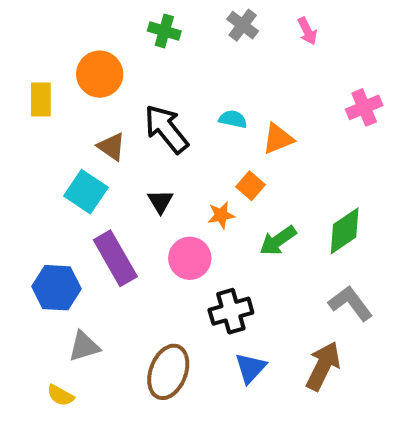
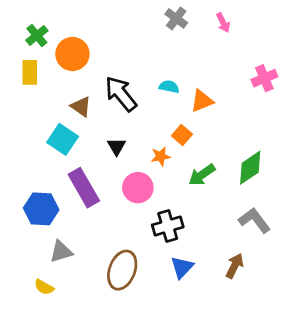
green cross: (164, 31) -> (37, 35), moved, turned 35
brown arrow: (323, 366) -> (235, 266), size x0.7

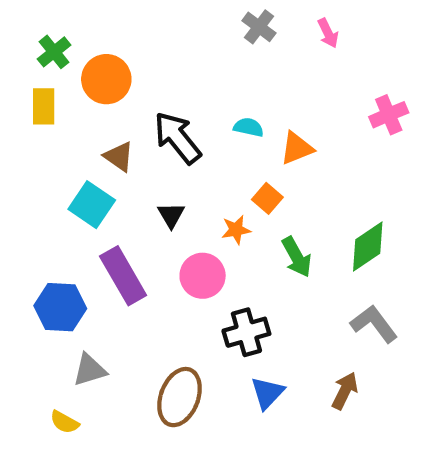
green arrow: (202, 175) -> (297, 257), turned -84

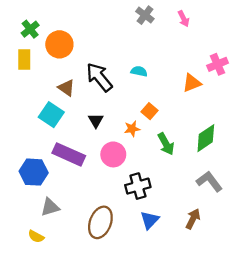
orange triangle: (297, 148) -> (192, 83), moved
purple rectangle: (123, 276) -> (69, 154), turned -36

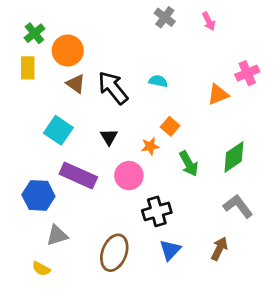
brown triangle: (66, 88) -> (76, 84), moved

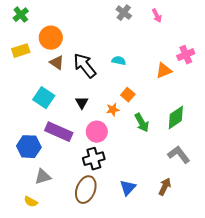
green cross: (34, 33) -> (21, 15), moved
yellow rectangle: (28, 68) -> (21, 51), turned 72
black cross: (157, 211) -> (94, 159), moved

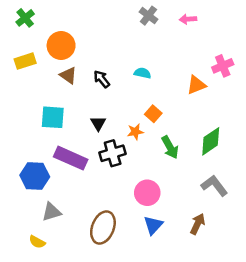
pink arrow: (157, 16) -> (188, 19), turned 112
black arrow: (85, 66) -> (102, 79), size x0.6
cyan square: (44, 98) -> (53, 117), turned -30
pink circle: (97, 132) -> (147, 193), moved
black cross: (94, 159) -> (113, 153), moved

